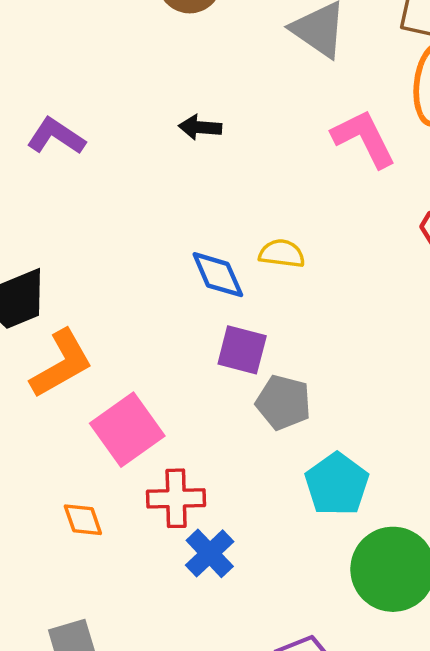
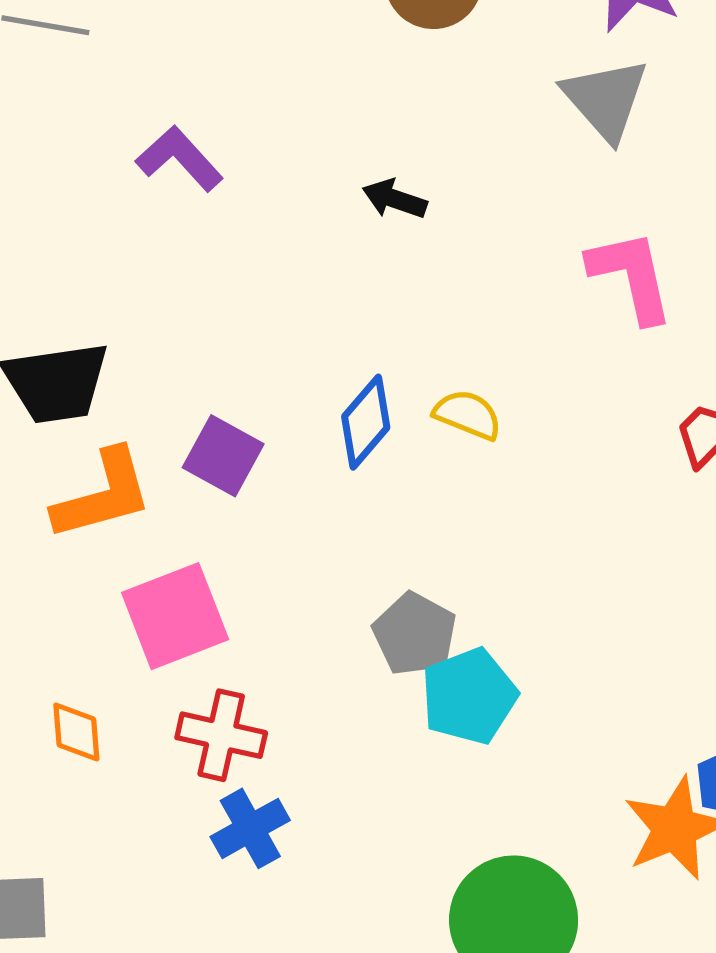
blue diamond: (218, 275) -> (366, 422), turned 50
purple square: (242, 350) -> (223, 456), moved
cyan pentagon: (337, 484) -> (469, 696), moved

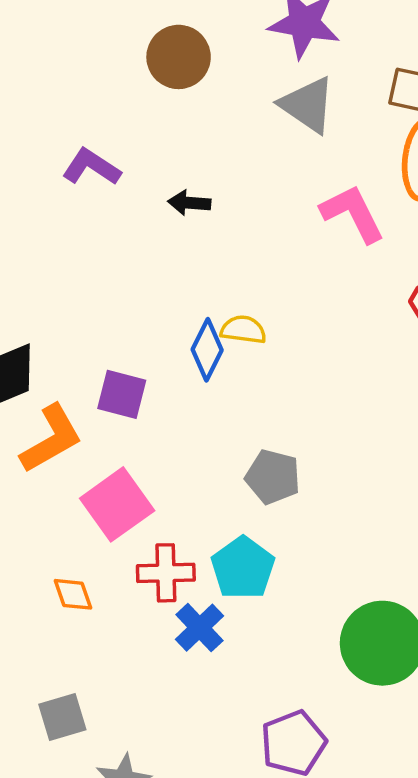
purple L-shape: (179, 159) -> (91, 167), moved
yellow semicircle: (468, 415) -> (243, 330), moved
cyan pentagon: (469, 696) -> (243, 568), moved

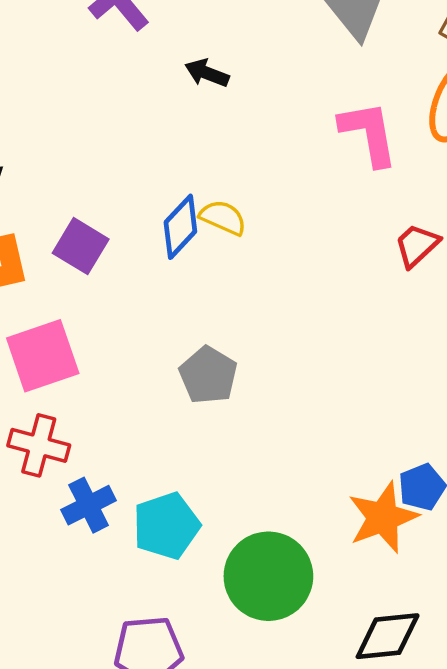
cyan pentagon: (243, 568) -> (166, 526), moved
red cross: (166, 573) -> (39, 445), moved

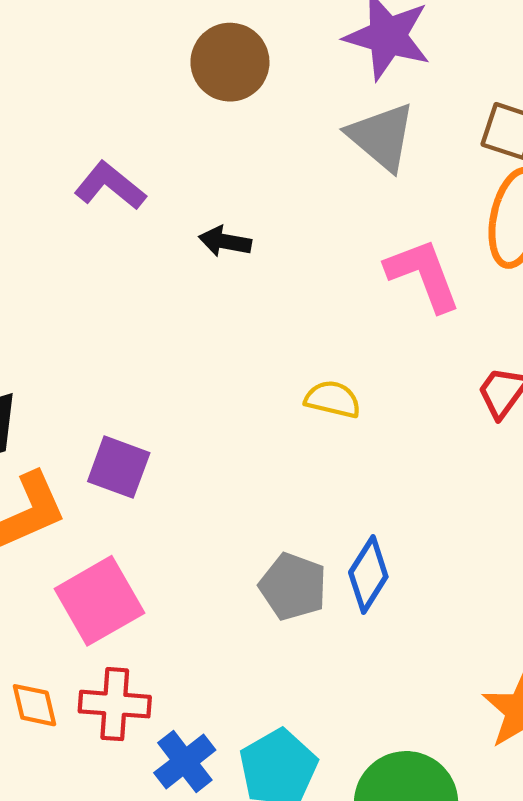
yellow semicircle: (223, 218) -> (333, 399), moved
blue diamond: (180, 227) -> (368, 574), moved

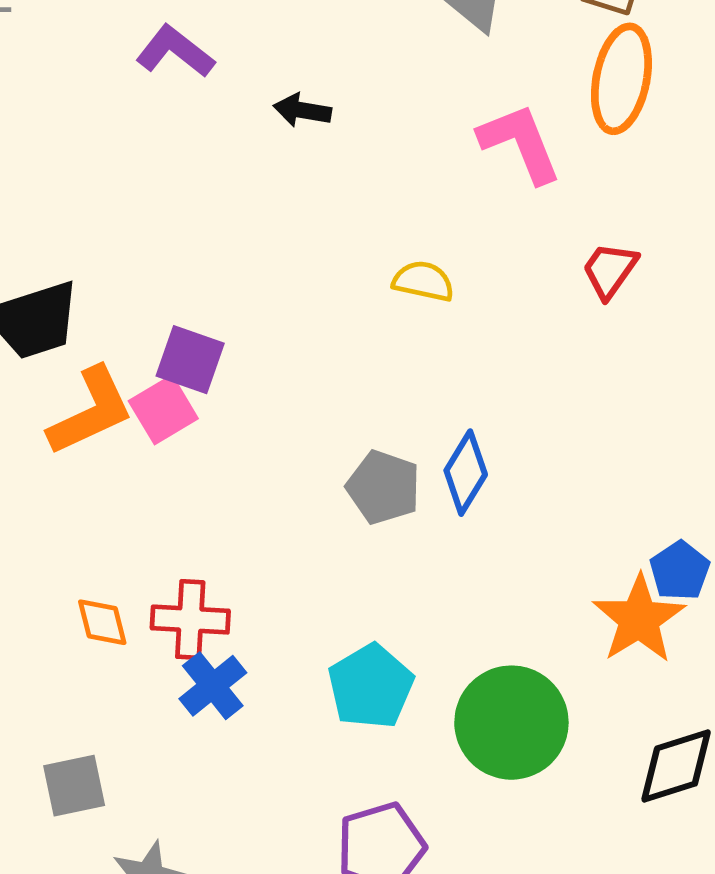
pink square: (99, 601) -> (163, 410), moved, size x0.7
blue cross: (185, 761) -> (213, 686), moved

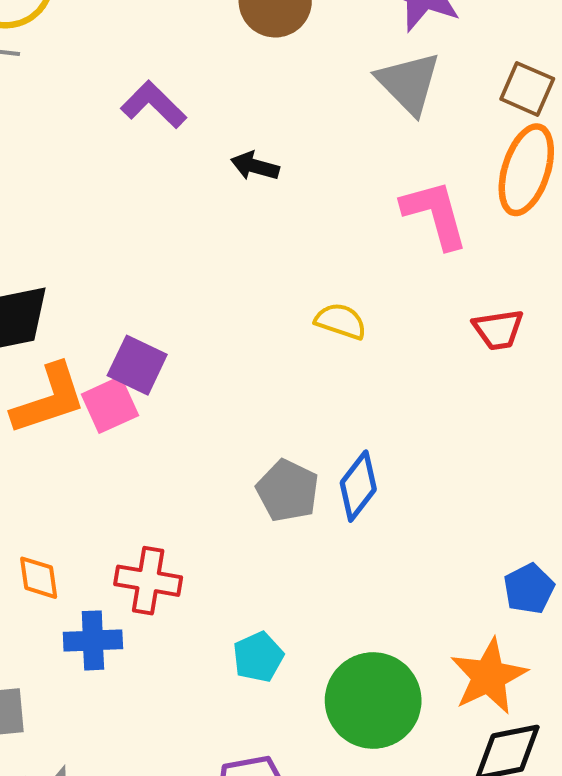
red trapezoid: (610, 270) -> (498, 329), turned -140
orange star: (639, 619) -> (489, 676), moved
red cross: (190, 620) -> (148, 581), moved
blue cross: (213, 686) -> (93, 640), moved, turned 30
cyan pentagon: (371, 686) -> (258, 657), size x0.7

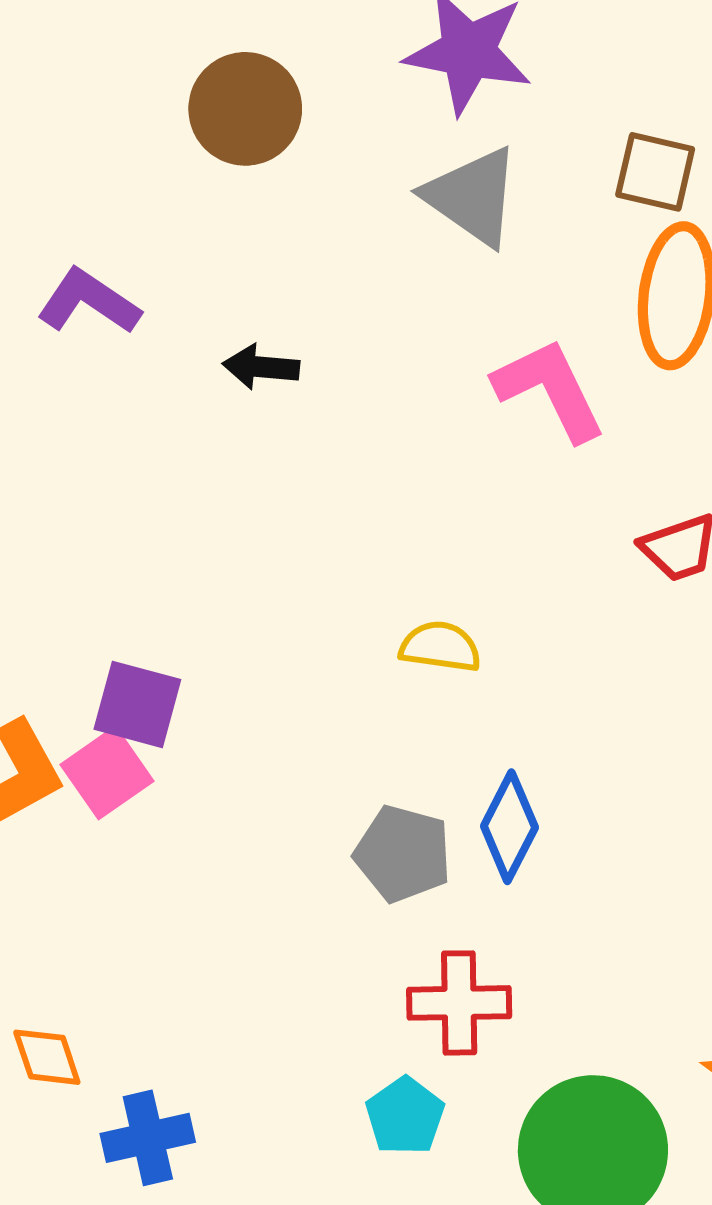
yellow semicircle: (341, 321) -> (440, 647), moved
red cross: (148, 581) -> (459, 1003), moved

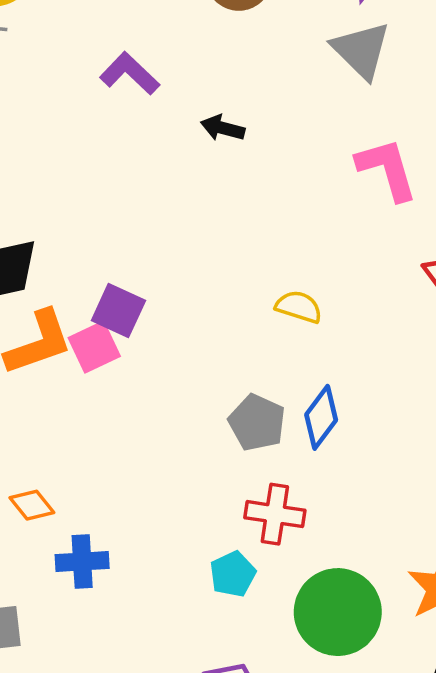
orange diamond: (47, 1057) -> (32, 505), turned -30

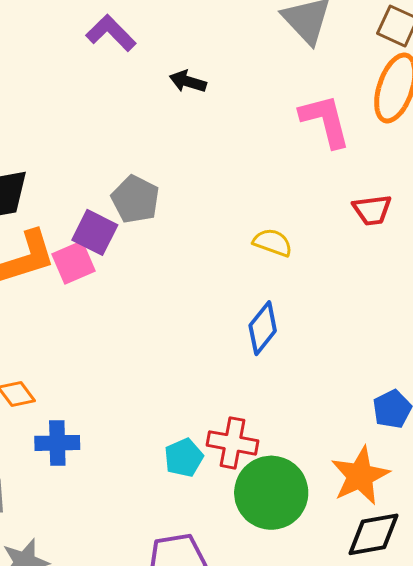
yellow semicircle: (299, 307) -> (273, 243), moved
gray pentagon: (257, 422) -> (135, 199), moved
red cross: (275, 514) -> (232, 443), moved

